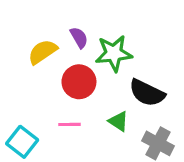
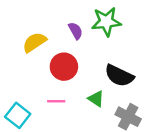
purple semicircle: (79, 38) -> (75, 31), moved
green star: (114, 53) -> (106, 22), moved

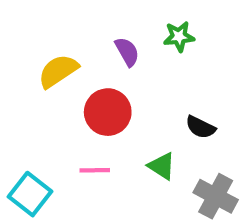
green star: (106, 22) -> (179, 37), size x0.6
black semicircle: (119, 76) -> (201, 127), size x0.6

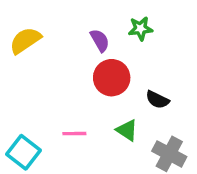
yellow semicircle: (58, 71) -> (25, 40), moved
red circle: (108, 112) -> (112, 78), moved

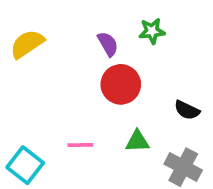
black semicircle: (157, 100) -> (187, 110), moved
green triangle: (127, 130) -> (137, 141), turned -35

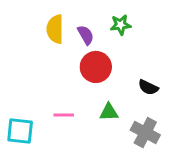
yellow semicircle: (27, 44) -> (55, 29), moved, turned -56
cyan square: (25, 165) -> (20, 131), turned -32

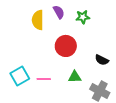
purple semicircle: (86, 35) -> (59, 12), moved
cyan square: (20, 131) -> (20, 76), moved, turned -36

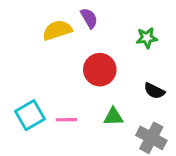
green star: (83, 17) -> (147, 38), moved
yellow semicircle: (38, 20) -> (57, 30), turned 72

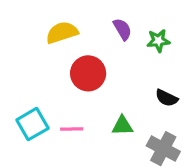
purple semicircle: (89, 18) -> (122, 29), moved
red circle: (100, 70) -> (88, 73), moved

